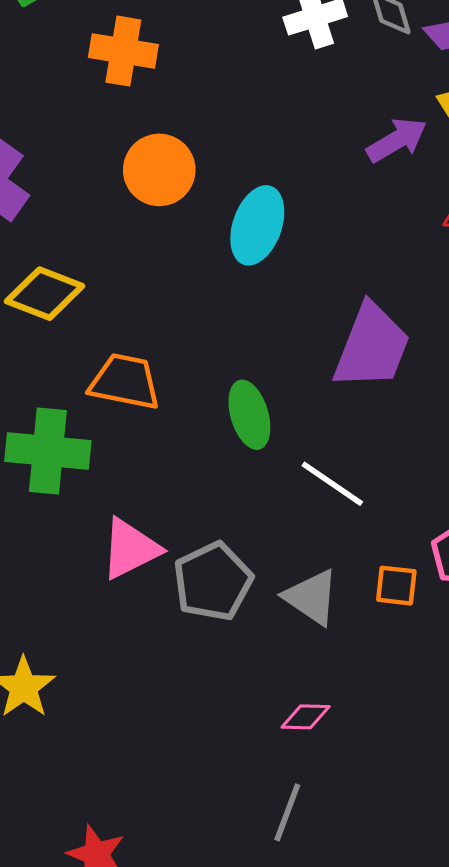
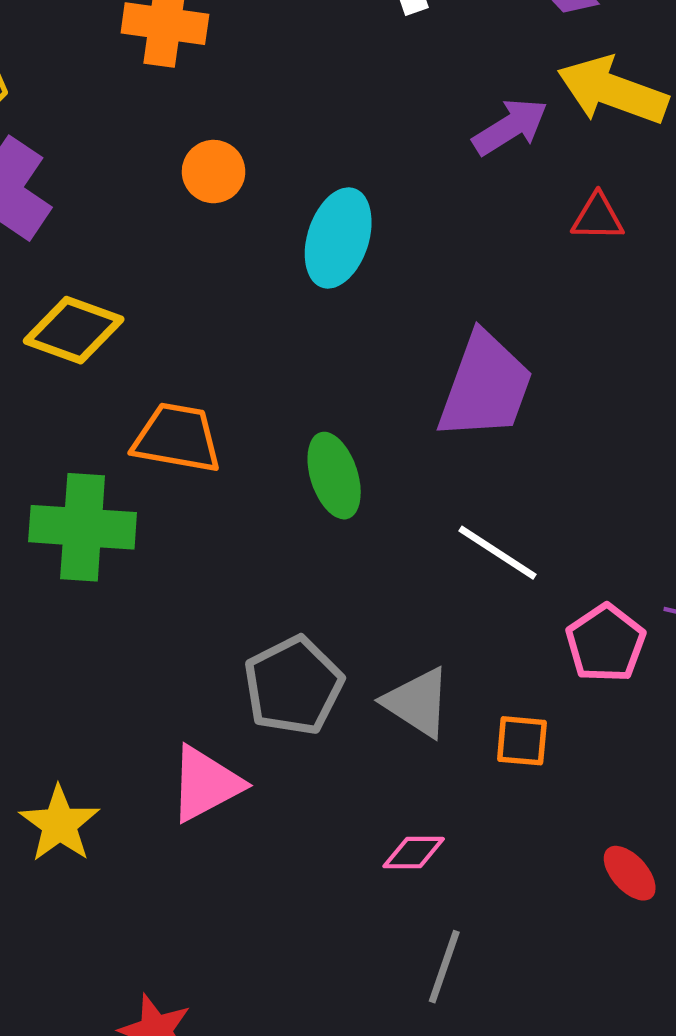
orange circle: (159, 170) -> (214, 172), size x0.7
white line: (332, 484) -> (497, 553), moved
pink triangle: (130, 549) -> (206, 784), moved
orange square: (396, 586) -> (522, 741), moved
gray line: (287, 812) -> (444, 967), moved

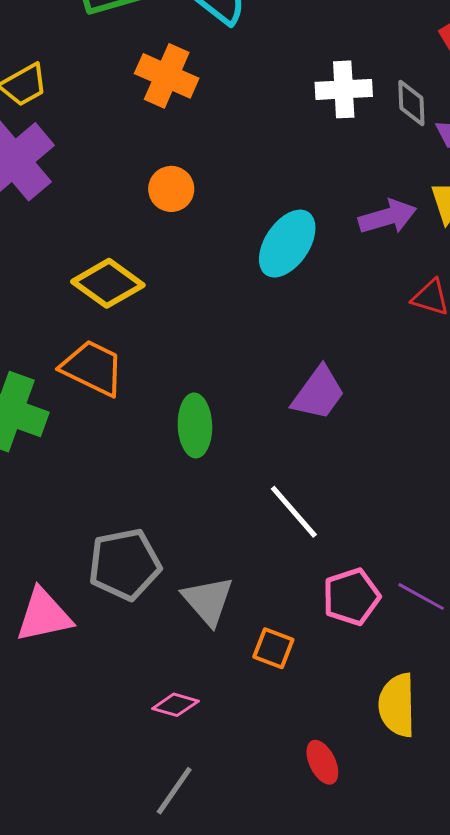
cyan ellipse: (338, 238) -> (287, 244), moved
yellow diamond: (74, 330) -> (108, 283), moved
purple trapezoid: (485, 386) -> (318, 393), size x0.7

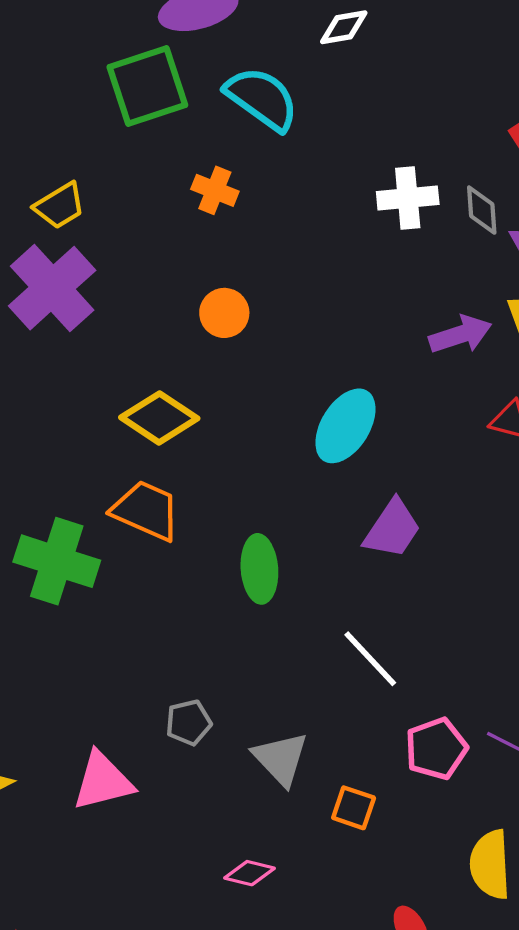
orange cross: (167, 76) -> (215, 190), size x0.7
cyan ellipse: (287, 244) -> (345, 426), moved
gray pentagon: (125, 564) -> (189, 722), size x0.6

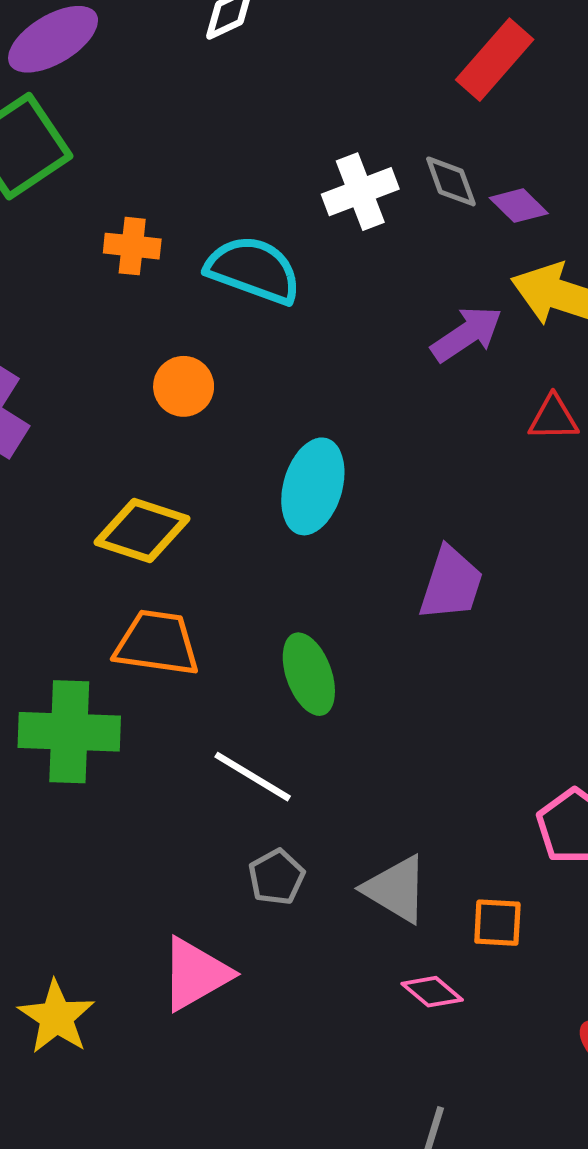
cyan semicircle: (262, 99) -> (254, 270), moved
cyan ellipse: (345, 426) -> (313, 486), moved
white line: (370, 659) -> (253, 777), moved
pink diamond: (249, 873) -> (432, 992), moved, turned 42

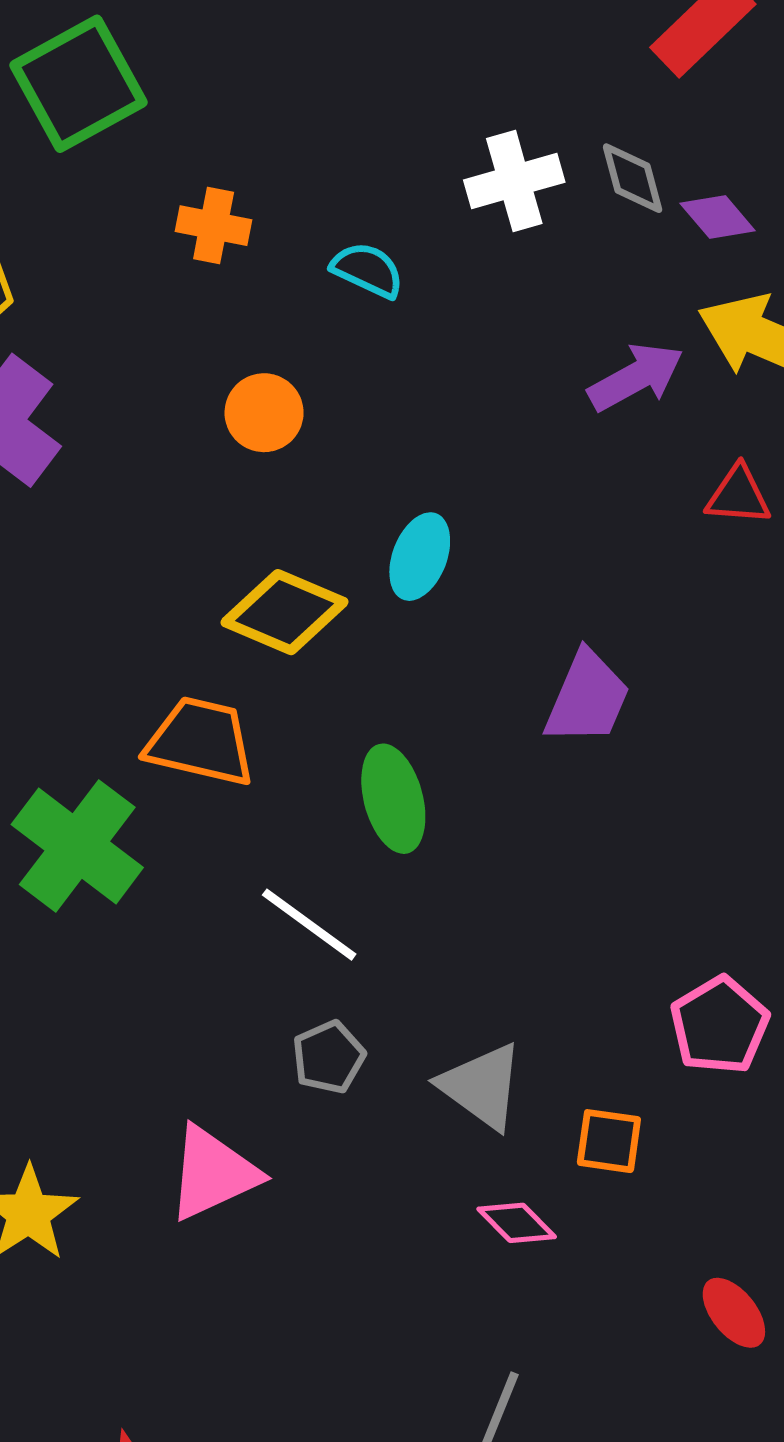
cyan semicircle: (254, 270) -> (368, 270), size x0.6
cyan ellipse: (313, 486) -> (420, 557), size x0.7
yellow diamond: (142, 531) -> (284, 612), moved
green cross: (69, 732) -> (77, 846), turned 30

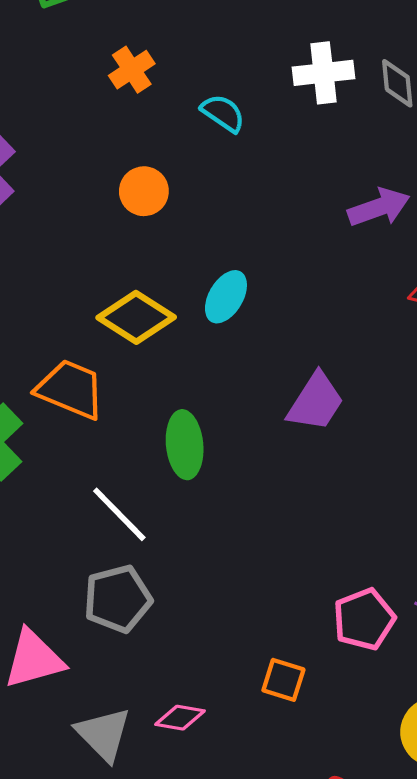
orange cross: (214, 226) -> (132, 70), turned 36
gray pentagon: (329, 1057) -> (118, 599), size x1.5
gray triangle: (482, 1086) -> (104, 734), moved
pink diamond: (517, 1223) -> (180, 718), moved, turned -45

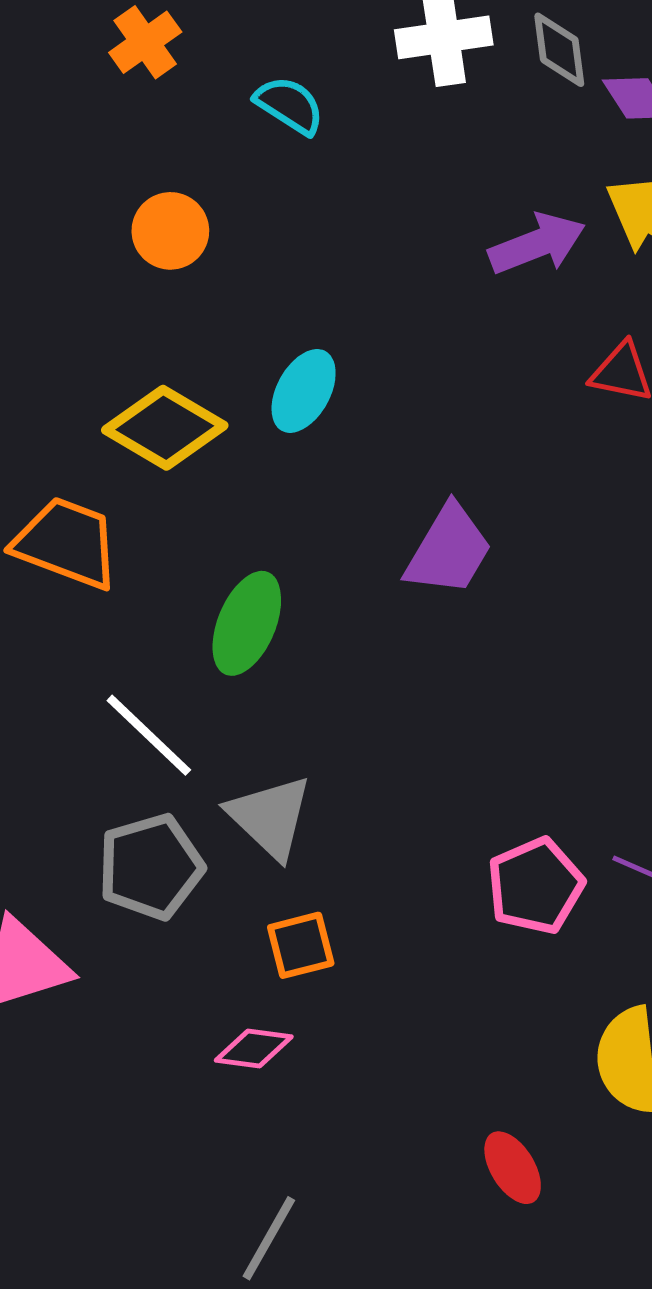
green ellipse: (185, 445) -> (247, 623), turned 30
orange square: (283, 680) -> (301, 945), moved, turned -30
gray triangle: (104, 734) -> (270, 817), moved

